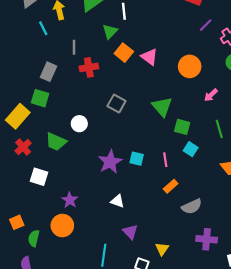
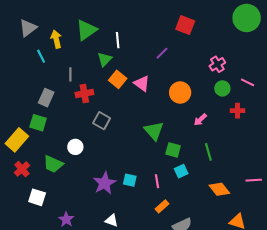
purple line: (206, 25) -> (162, 53), moved
gray square: (116, 104) -> (102, 121), moved
cyan square: (191, 149) -> (181, 171), turned 32

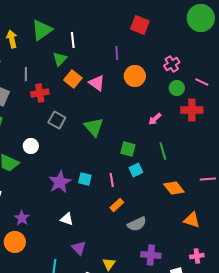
purple line: (162, 53) -> (117, 53), turned -48
orange circle: (180, 93) -> (135, 76), moved
red cross: (238, 111) -> (192, 110), size x1.5
green triangle: (154, 131) -> (94, 127), moved

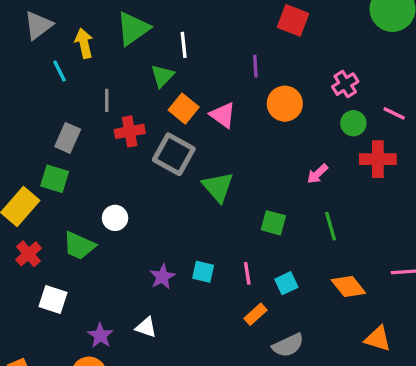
gray square: (57, 120) -> (174, 154), moved, size x1.4
cyan square: (136, 170) -> (286, 283), moved
purple star: (60, 182) -> (162, 277), size x0.7
white triangle: (67, 219) -> (146, 327), moved

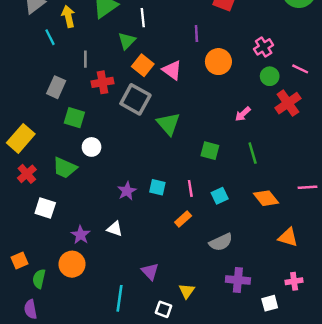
red cross: (378, 159) -> (288, 103), turned -35
green square: (55, 179) -> (74, 118), moved
orange rectangle: (255, 314) -> (183, 219), moved

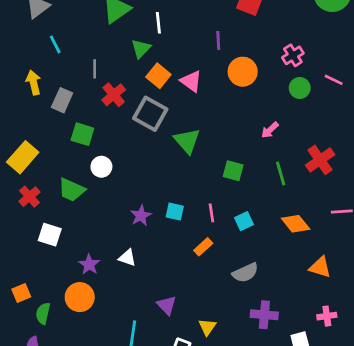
yellow arrow: (68, 16) -> (34, 83), moved
red cross: (102, 82) -> (114, 95), turned -30
red cross: (288, 103) -> (320, 160), moved

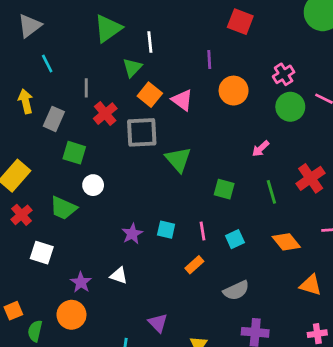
green circle: (300, 88) -> (290, 107), size x1.4
gray square: (150, 114) -> (142, 132), turned -32

